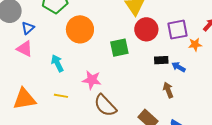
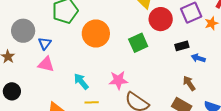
cyan arrow: (57, 63) -> (81, 81), moved
blue arrow: (179, 67) -> (198, 58), moved
brown arrow: (168, 90) -> (189, 83), moved

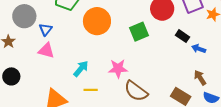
black rectangle: (182, 46) -> (183, 36), turned 48
cyan arrow: (81, 81) -> (81, 69), turned 78
brown arrow: (189, 83) -> (200, 78), moved

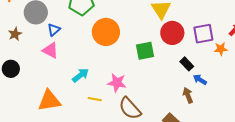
brown arrow: (200, 78) -> (188, 95), moved
yellow line: (91, 90) -> (95, 99), moved

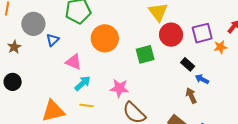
pink triangle: (50, 50) -> (74, 62), moved
yellow line: (95, 99) -> (86, 106), moved

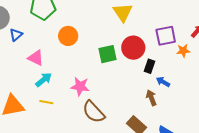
red circle: (171, 35) -> (133, 48), moved
orange circle: (105, 38) -> (68, 36), size x0.7
black rectangle: (188, 64) -> (149, 66), turned 64

